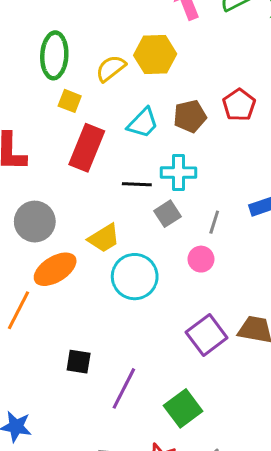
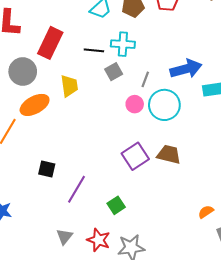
red rectangle: (87, 148) -> (50, 43), moved
yellow trapezoid: (104, 238) -> (69, 86), turned -70
cyan circle: (135, 277) -> (164, 105), moved
green square: (183, 408) -> (116, 205), size x0.7

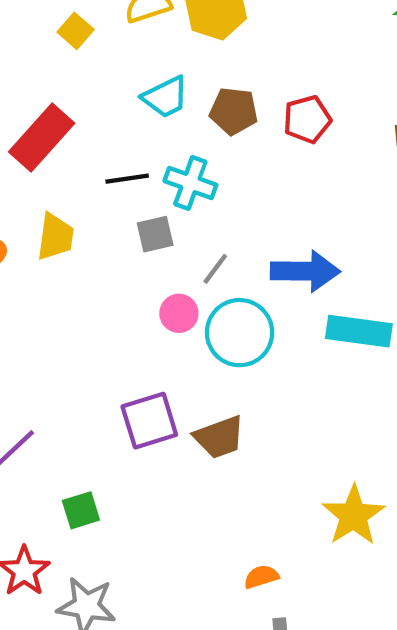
black line: (94, 50) -> (127, 179), turned -30
brown trapezoid: (169, 155) -> (219, 437), turned 130

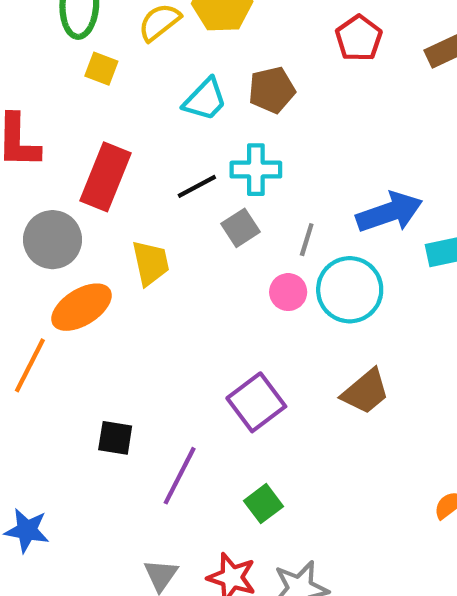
red pentagon: (307, 119) -> (359, 38), moved
purple square: (149, 421) -> (256, 402), moved

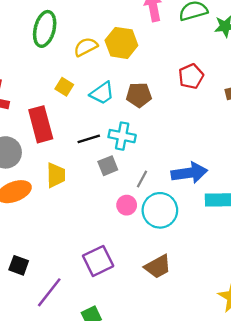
yellow square: (101, 69) -> (64, 87), moved
red rectangle: (106, 177) -> (41, 124), turned -48

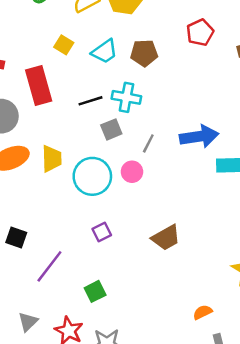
yellow trapezoid: (56, 175) -> (52, 159), moved
cyan circle: (160, 210) -> (92, 176), moved
purple square: (98, 261) -> (102, 232), size x0.6

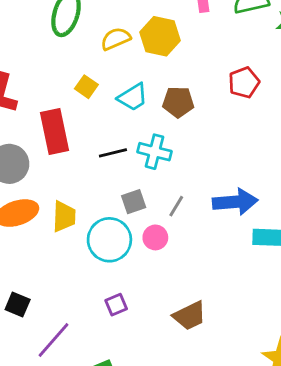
gray square: (111, 129) -> (134, 202), moved

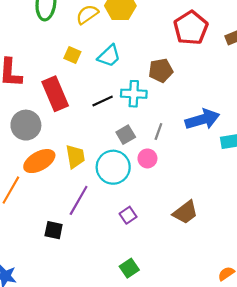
red pentagon: (244, 82) -> (191, 28), size x1.4
brown pentagon: (178, 102) -> (161, 70), moved
purple line: (53, 340) -> (79, 200), moved

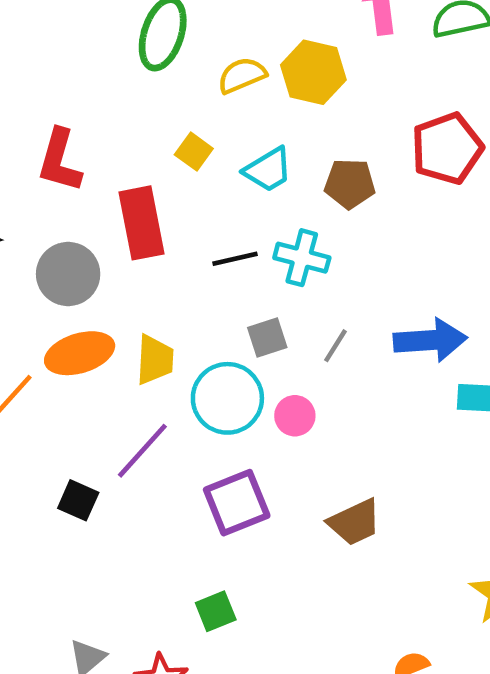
brown pentagon: (161, 70) -> (350, 184), moved
pink circle: (147, 158) -> (295, 416), moved
purple square: (128, 215) -> (237, 503), size x1.8

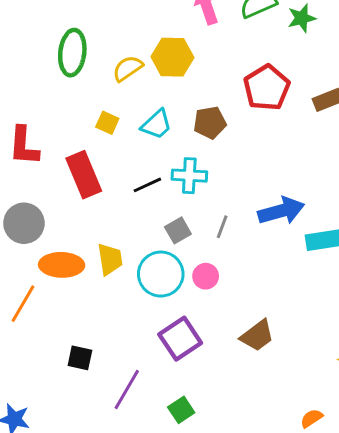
gray circle: (68, 274) -> (24, 223), moved
orange ellipse: (80, 353) -> (62, 265), turned 30
purple line: (142, 451) -> (127, 390), moved

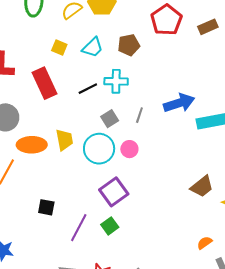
brown trapezoid: (257, 336) -> (202, 186), moved
green square: (181, 410) -> (110, 226), moved

